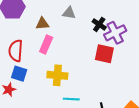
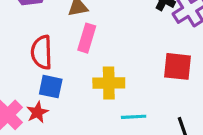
red square: (104, 54) -> (177, 66), moved

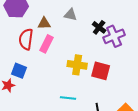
red semicircle: (42, 52) -> (26, 39), moved
yellow cross: (109, 83) -> (77, 65), moved

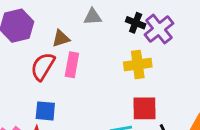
red semicircle: (26, 39) -> (43, 66), turned 40
yellow cross: (77, 65) -> (138, 65), moved
red square: (101, 71) -> (144, 108), moved

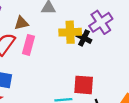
black cross: (136, 23) -> (84, 38), moved
yellow cross: (138, 65) -> (70, 32), moved

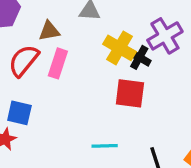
yellow cross: (70, 32) -> (120, 48), turned 30
red square: (84, 85) -> (130, 93), moved

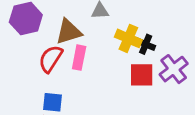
brown triangle: (49, 31) -> (69, 32), size x1.5
purple cross: (165, 36) -> (174, 69), moved

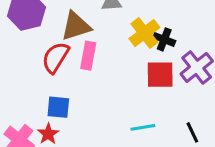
yellow cross: (128, 38) -> (144, 33), turned 30

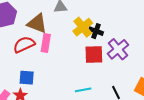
brown triangle: (76, 26) -> (37, 23), turned 40
red semicircle: (55, 57) -> (24, 45), turned 35

